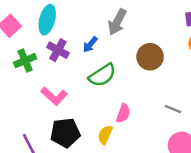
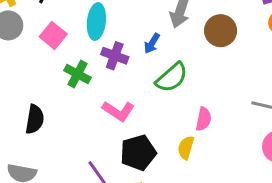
brown circle: (150, 57) -> (221, 31), moved
green cross: (25, 61) -> (78, 74), turned -30

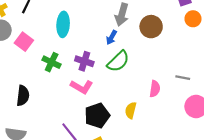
pink square: (53, 35) -> (24, 42), moved
blue arrow: (152, 43) -> (112, 37), moved
purple cross: (115, 56) -> (84, 61), moved
pink semicircle: (204, 119) -> (155, 89), moved

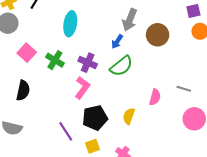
pink square: (24, 42) -> (27, 53), moved
pink L-shape: (82, 87) -> (82, 88), turned -90

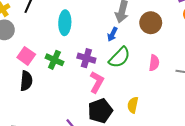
pink L-shape: (82, 88) -> (97, 82), moved
black semicircle: (23, 90) -> (26, 81), moved
pink semicircle: (155, 97) -> (154, 63), moved

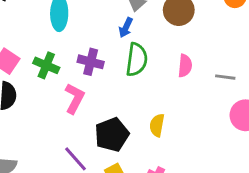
green semicircle: (119, 57) -> (137, 60), turned -35
pink L-shape: (97, 82) -> (75, 98), moved

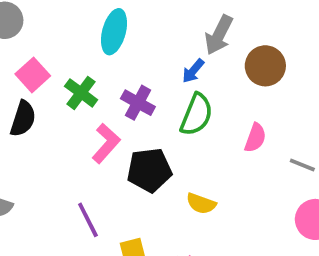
yellow semicircle: (157, 125) -> (201, 204), turned -95
black pentagon: (112, 135) -> (149, 170), moved

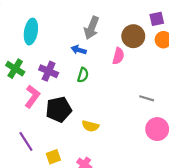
brown circle: (265, 66) -> (133, 36), moved
blue arrow: (193, 71) -> (79, 50), turned 72
green semicircle: (197, 115) -> (83, 75), size x0.6
pink semicircle: (255, 138) -> (118, 56), moved

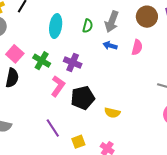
brown circle: (133, 36) -> (147, 17), moved
blue arrow: (79, 50) -> (110, 46), moved
green semicircle: (83, 75) -> (88, 26), moved

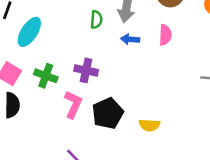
cyan ellipse: (56, 26) -> (29, 32), moved, turned 35

